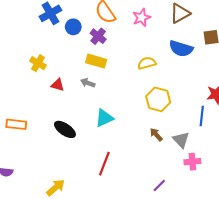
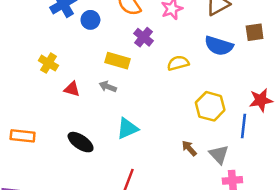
purple cross: (98, 36) -> (144, 37), moved
yellow hexagon: (158, 99) -> (210, 106), moved

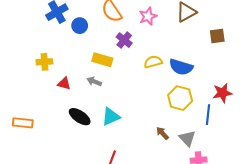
blue semicircle: (219, 46) -> (181, 67), moved
yellow cross: (48, 63) -> (44, 62), turned -35
black ellipse: (81, 142) -> (80, 117), moved

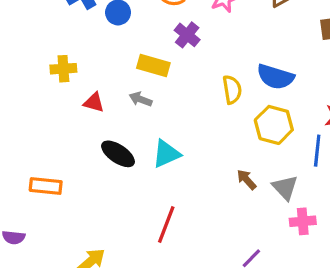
yellow semicircle: (153, 62) -> (232, 90), moved, turned 96
orange rectangle: (23, 123) -> (46, 186), moved

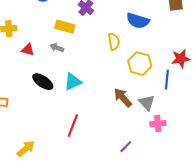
blue semicircle: (275, 77) -> (138, 21), moved
brown arrow: (247, 180) -> (123, 98), size x1.5

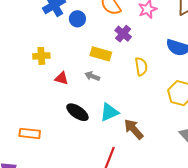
yellow semicircle: (114, 42) -> (141, 67), moved
brown arrow: (123, 98) -> (134, 129), moved

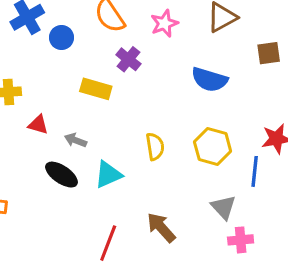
yellow semicircle: (141, 67) -> (155, 146), moved
gray arrow: (92, 76) -> (76, 140), moved
brown arrow: (134, 129) -> (161, 227), moved

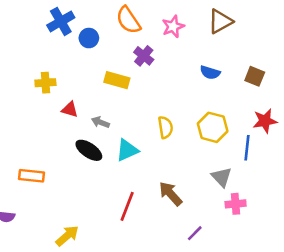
brown square: (269, 53) -> (255, 76), moved, turned 30
blue semicircle: (209, 80) -> (210, 72), size x0.7

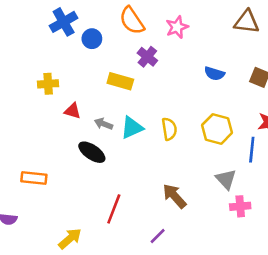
brown triangle: (220, 21) -> (247, 22), moved, turned 36
cyan triangle: (127, 150) -> (132, 128), moved
red line: (127, 206) -> (114, 209), moved
purple line: (195, 233) -> (158, 236), moved

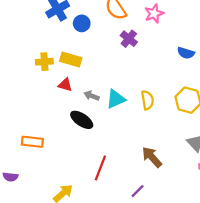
yellow rectangle: (120, 81) -> (71, 60), moved

